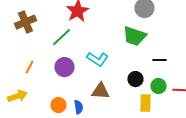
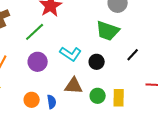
black line: (159, 60) -> (133, 55), turned -48
black circle: (135, 79) -> (97, 62), moved
green circle: (158, 86) -> (98, 96), moved

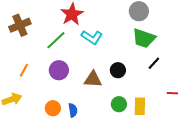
green trapezoid: (108, 31) -> (144, 38), moved
cyan L-shape: (71, 54) -> (92, 37), moved
brown triangle: (74, 86) -> (93, 79), moved

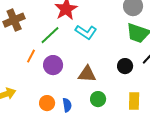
orange line: (24, 70) -> (31, 56), moved
black circle: (118, 70) -> (125, 66), moved
green circle: (119, 104) -> (98, 99), moved

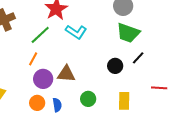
orange line: (31, 56) -> (33, 59), moved
purple circle: (53, 65) -> (43, 79), moved
brown triangle: (87, 74) -> (66, 74), moved

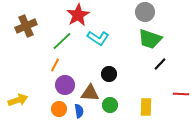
black circle: (115, 66) -> (109, 74), moved
brown triangle: (66, 74) -> (90, 93), moved

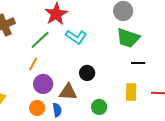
black line: (160, 64) -> (138, 63), turned 48
green circle: (110, 105) -> (99, 107), moved
yellow rectangle: (146, 107) -> (131, 92), moved

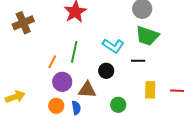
cyan L-shape: (76, 37) -> (113, 46), moved
green line: (40, 40) -> (74, 52), moved, turned -35
black line: (138, 63) -> (138, 61), moved

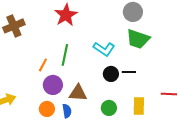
black line: (138, 61) -> (129, 72), moved
black circle: (106, 71) -> (111, 74), moved
yellow rectangle: (150, 90) -> (139, 106), moved

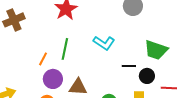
green trapezoid: (138, 39) -> (156, 50), moved
black circle: (111, 74) -> (147, 76), moved

